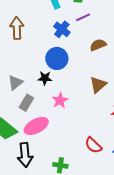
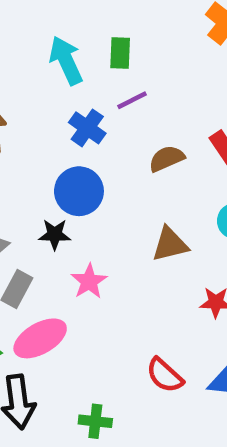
brown triangle: (98, 85) -> (170, 244), turned 30

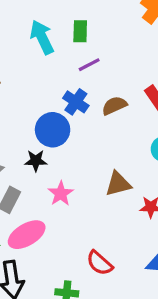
blue cross: (87, 128) -> (76, 102), moved
brown triangle: (170, 244) -> (118, 184), moved
red semicircle: (165, 375) -> (100, 263), moved

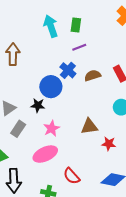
pink ellipse: (27, 235) -> (45, 154), moved

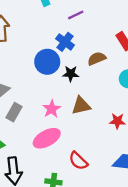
brown semicircle: (93, 76) -> (97, 59), moved
black star: (38, 105) -> (71, 74), moved
brown triangle: (89, 126) -> (81, 106), moved

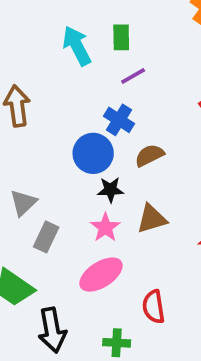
brown semicircle: (97, 59) -> (149, 155), moved
black star: (71, 74) -> (110, 190), moved
red semicircle: (78, 161) -> (154, 307), turned 42

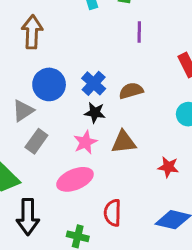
purple line: (133, 76) -> (139, 32), moved, turned -70
blue cross: (119, 120) -> (94, 83), moved
blue circle: (93, 153) -> (49, 84), moved

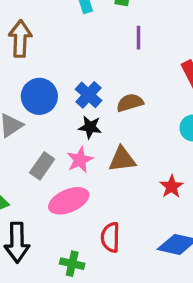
gray rectangle: (36, 141) -> (42, 166), moved
red star: (168, 167) -> (172, 186), turned 30

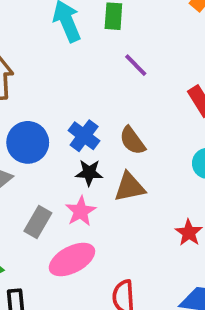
purple line: (138, 38) -> (136, 65), turned -40
brown semicircle: (130, 103) -> (132, 141), turned -104
brown triangle: (122, 159) -> (130, 187), moved

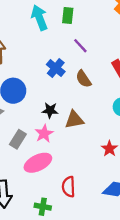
blue cross: (84, 136) -> (56, 68), moved
brown semicircle: (132, 141) -> (83, 79), moved

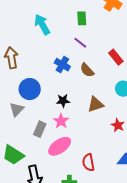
green rectangle: (68, 16) -> (82, 18), moved
brown triangle: (74, 120) -> (96, 104), moved

